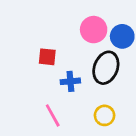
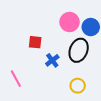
blue cross: (70, 81) -> (52, 60), turned -32
pink line: (53, 115) -> (16, 79), moved

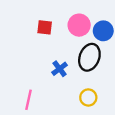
red square: (35, 42) -> (45, 27), moved
pink line: (16, 79) -> (29, 100), moved, turned 42

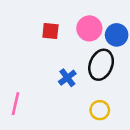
pink line: (29, 100) -> (15, 104), moved

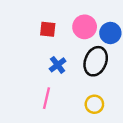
blue cross: (67, 78) -> (58, 65), moved
pink line: (15, 104) -> (47, 98), moved

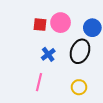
pink circle: (85, 27) -> (61, 23), moved

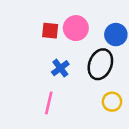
yellow circle: (79, 87) -> (112, 102), moved

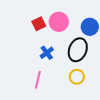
red square: (50, 31) -> (39, 24), turned -32
yellow circle: (112, 102) -> (77, 77), moved

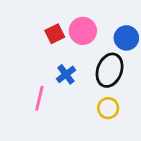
pink line: (38, 80) -> (39, 98), moved

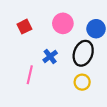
red square: (55, 34) -> (24, 27), moved

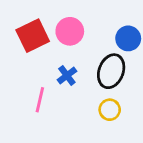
pink circle: (63, 23) -> (70, 31), moved
red square: (24, 27) -> (33, 36), size x1.6

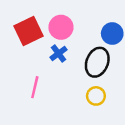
blue cross: (67, 75) -> (58, 53), moved

